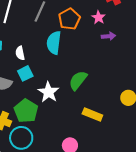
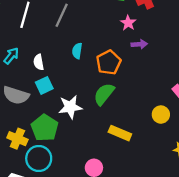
orange pentagon: (69, 19) -> (109, 62), moved
cyan semicircle: (54, 43) -> (77, 51), size x0.6
white star: (48, 92) -> (70, 107), turned 30

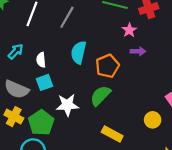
cyan semicircle: (77, 51) -> (79, 52), size x1.5
yellow cross: (17, 139) -> (14, 117), moved

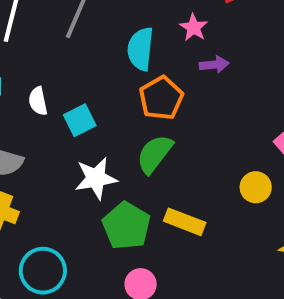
cyan semicircle: (79, 52) -> (140, 49), moved
cyan square: (44, 82) -> (80, 120), moved
green pentagon: (41, 123) -> (126, 226), moved

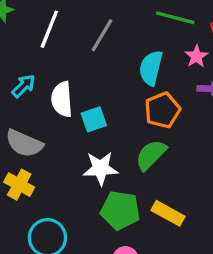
white semicircle: (38, 101) -> (62, 99), size x1.5
green pentagon: (126, 226) -> (120, 210), turned -30

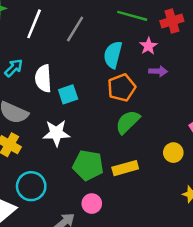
green semicircle: (151, 155) -> (128, 122), moved
white star: (101, 168) -> (56, 133), moved
yellow rectangle: (168, 213) -> (125, 168), turned -45

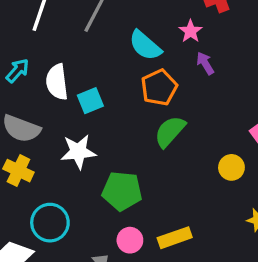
cyan semicircle: (113, 55) -> (145, 45), turned -60
purple arrow: (158, 71) -> (205, 63), turned -120
yellow rectangle: (125, 168) -> (175, 238), moved

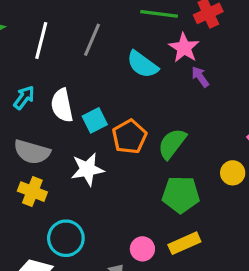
pink star: (191, 31) -> (184, 48), size x1.4
orange pentagon: (159, 87) -> (129, 137), moved
green pentagon: (122, 191) -> (181, 195), moved

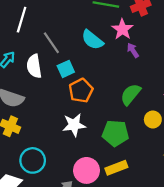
gray line: (92, 40) -> (51, 43), moved, turned -60
cyan square: (95, 120) -> (66, 69), moved
green semicircle: (172, 144) -> (131, 94), moved
white star: (87, 169) -> (74, 125), moved
pink circle: (142, 249) -> (87, 170), size x1.5

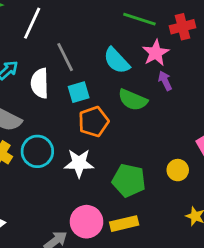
green semicircle: (131, 94) -> (133, 100), moved, turned -115
cyan circle: (33, 160) -> (37, 151), moved

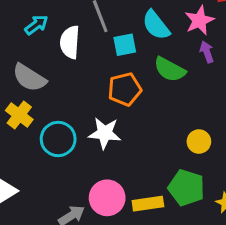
cyan square: (79, 92) -> (125, 45), moved
cyan circle: (37, 151) -> (58, 139), moved
yellow circle: (178, 170) -> (199, 142), moved
green pentagon: (129, 181) -> (186, 188), moved

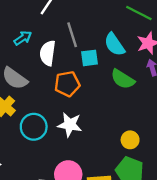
orange pentagon: (125, 89) -> (67, 84), moved
yellow circle: (199, 142) -> (130, 140), moved

